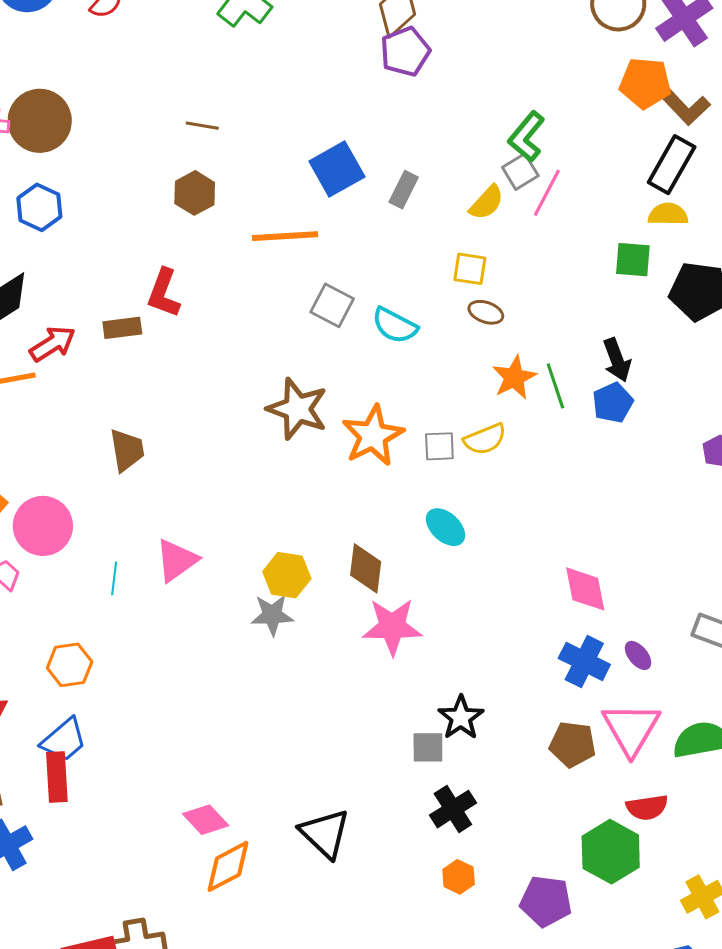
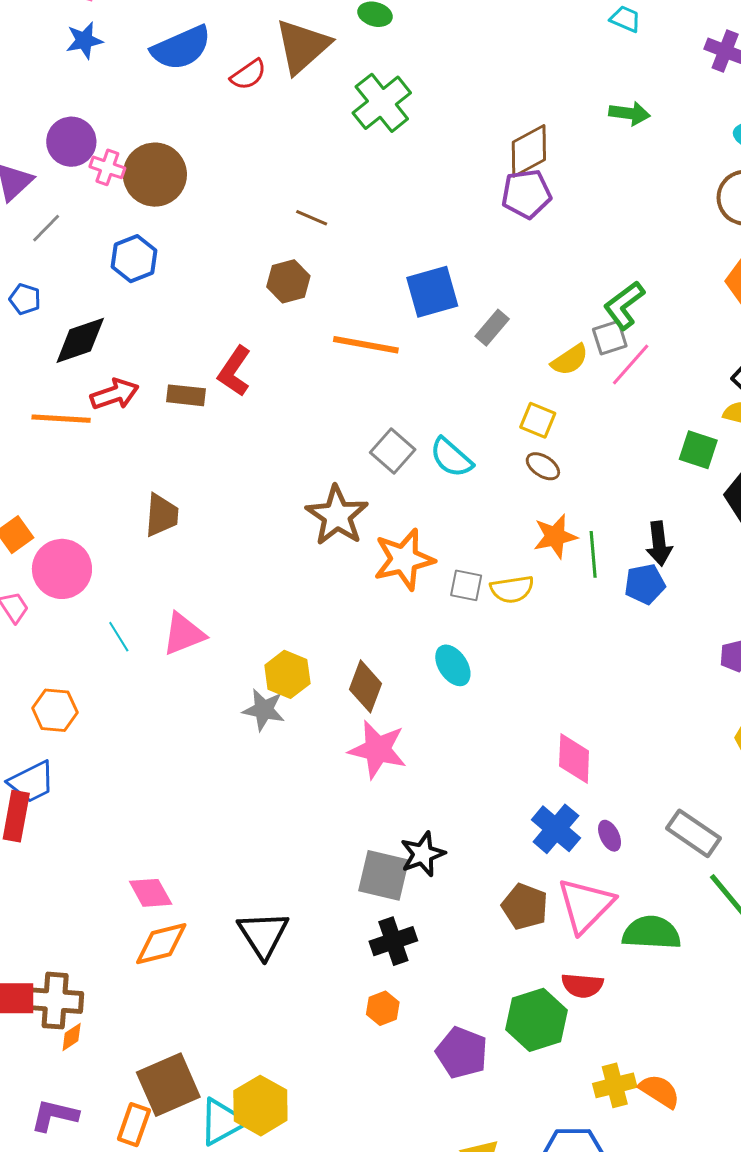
gray square: (332, 305) -> (393, 451), moved
cyan line: (114, 578) -> (119, 637), turned -52
gray square: (428, 747) -> (384, 875), size x1.5

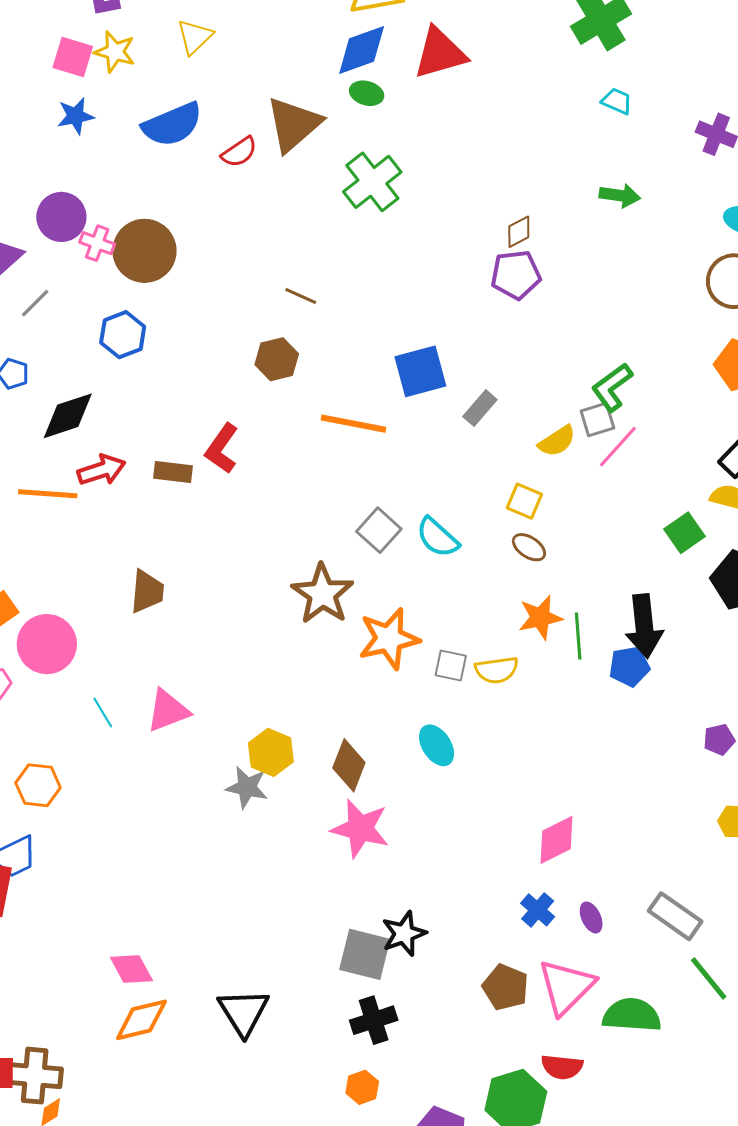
brown diamond: (529, 151) -> (519, 232), size x0.6
green square: (698, 450) -> (685, 533), turned 36
black arrow: (659, 544) -> (644, 626), size x1.4
pink diamond: (574, 759) -> (557, 840), turned 60
blue cross: (556, 829) -> (538, 910), size x0.7

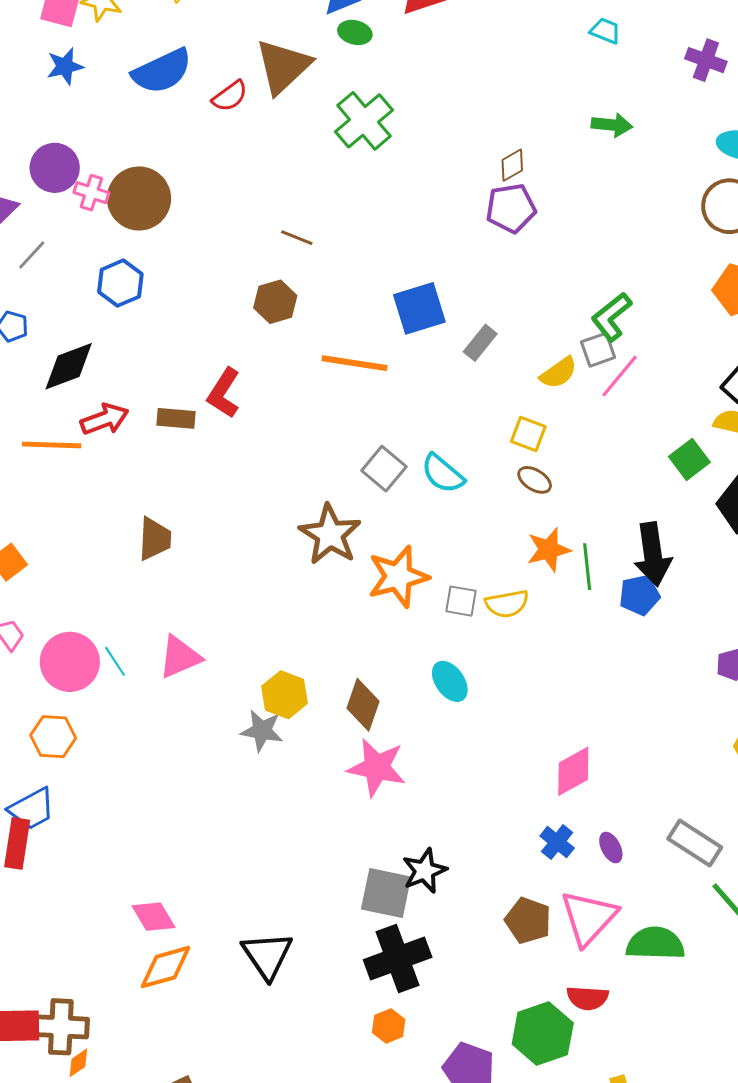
pink circle: (47, 644) -> (70, 662), moved
black cross: (374, 1020) -> (398, 959), size x1.4

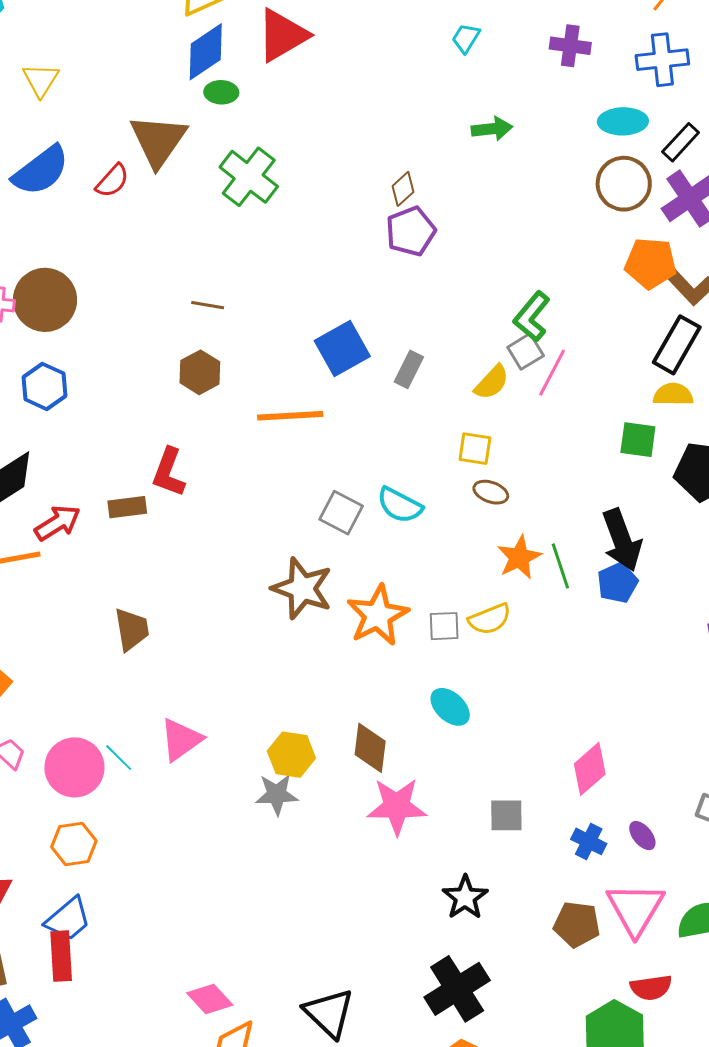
cyan trapezoid: (605, 31) -> (466, 38), turned -68
green square: (689, 459) -> (638, 440), turned -33
gray square: (386, 893) -> (506, 815), moved, size x0.7

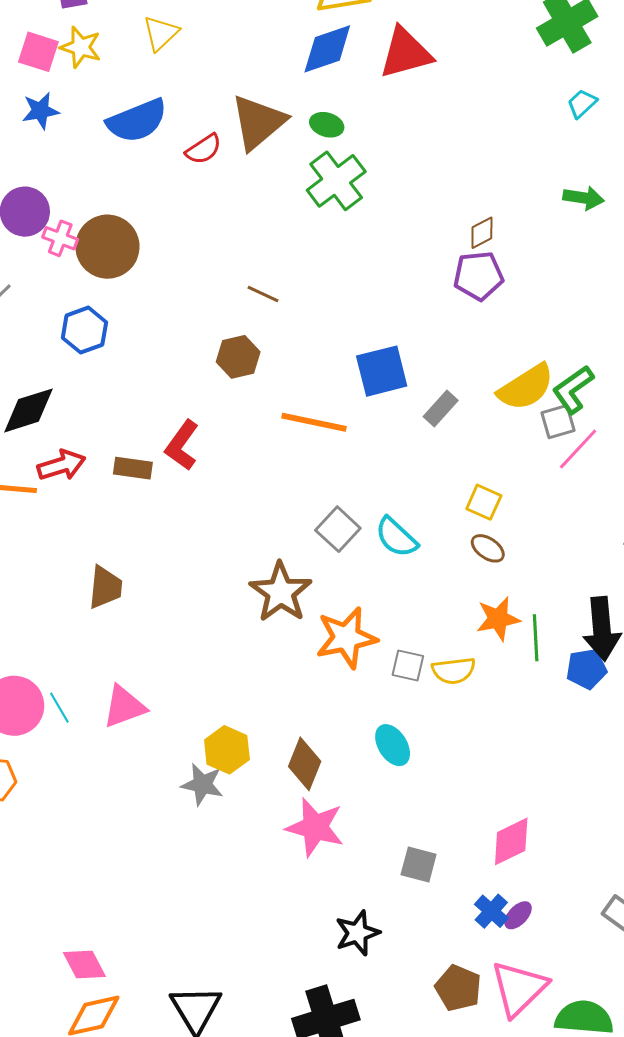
green ellipse: (221, 92) -> (327, 125), moved
yellow semicircle: (492, 382) -> (526, 387), moved, size x1.5
purple ellipse: (642, 836) -> (518, 915), moved, turned 68

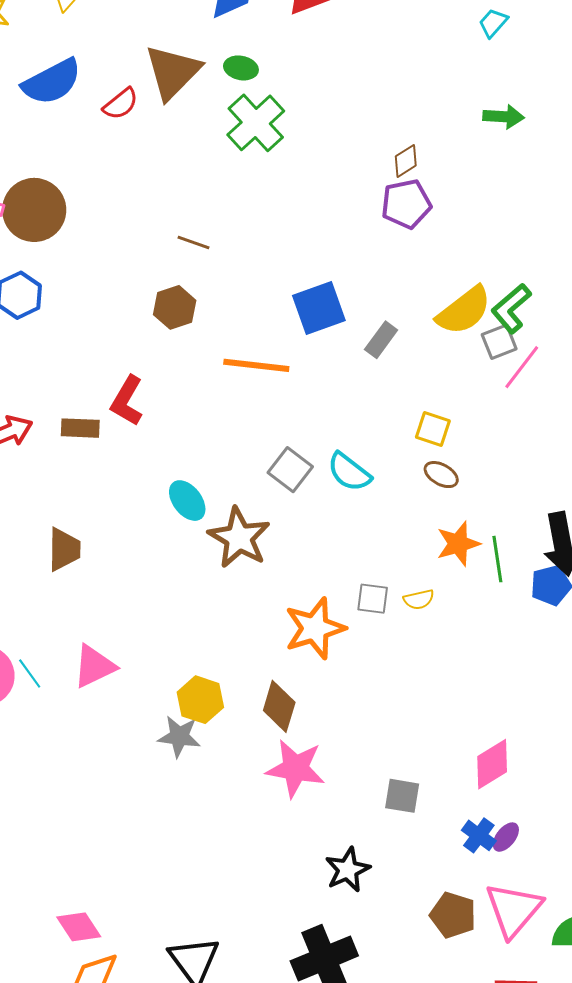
orange star: (346, 638) -> (315, 628), moved
yellow semicircle: (454, 671) -> (419, 599), size x0.7
cyan ellipse: (393, 745) -> (187, 501), moved

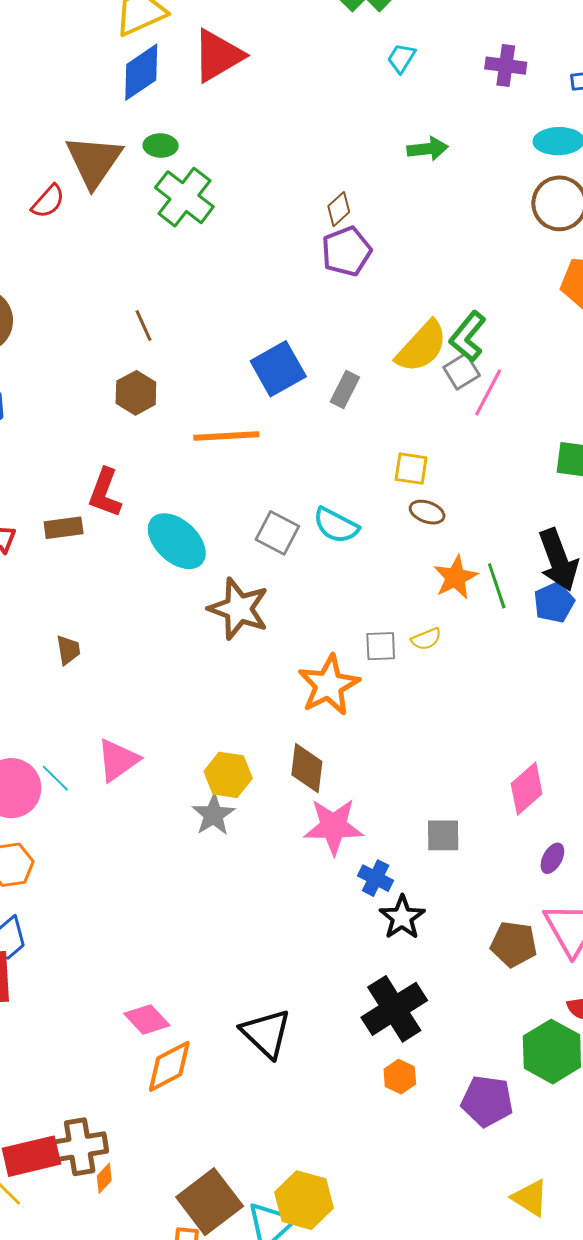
brown line: (194, 242) -> (143, 326), turned 56
cyan ellipse: (187, 501) -> (177, 541), moved, size x1.5
brown trapezoid: (64, 549) -> (68, 650), size x0.7
gray star: (179, 736) -> (213, 815), turned -30
blue cross: (479, 835) -> (376, 878), moved

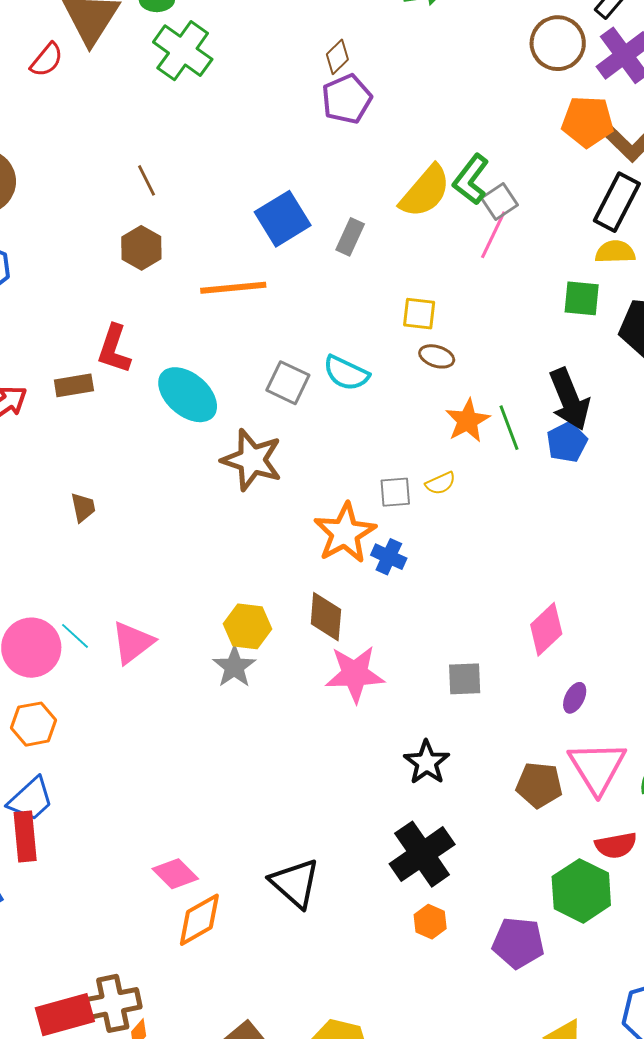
gray square: (462, 371) -> (499, 201), moved
pink triangle: (118, 760) -> (133, 643), moved
blue cross: (376, 878) -> (389, 557), moved

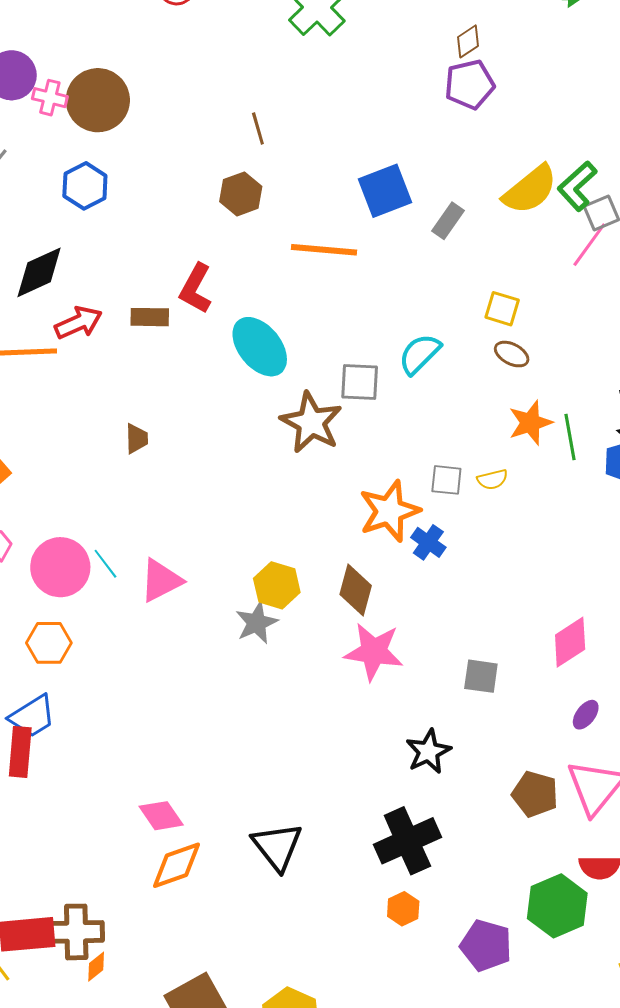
cyan semicircle: (346, 373) -> (420, 354), turned 99
gray square: (288, 383) -> (360, 382), moved, turned -33

